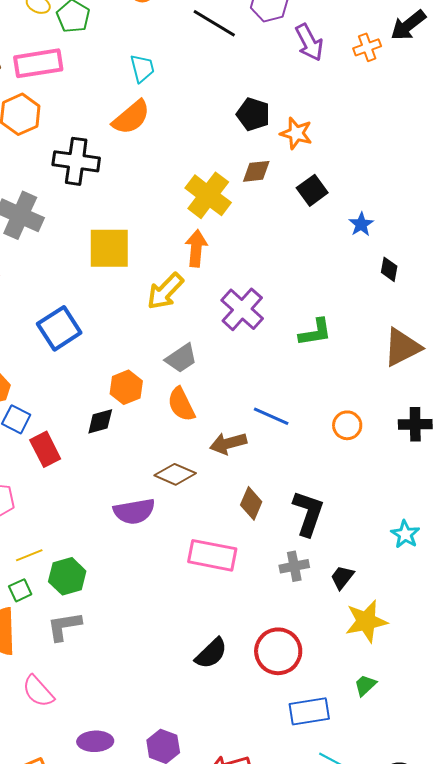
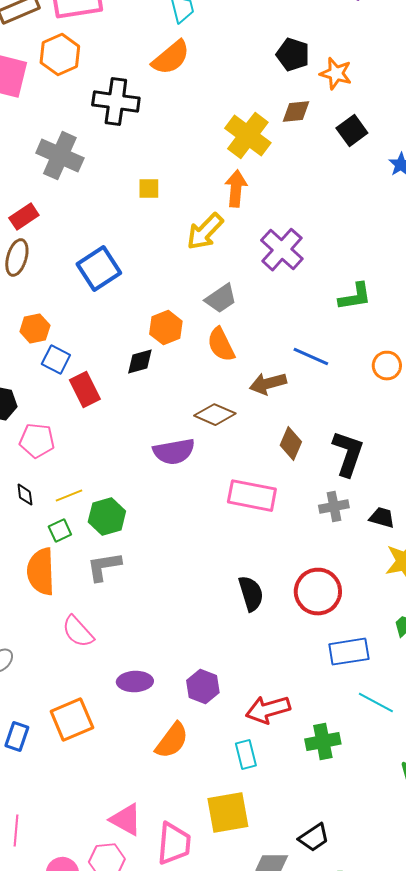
yellow square: (109, 248) -> (149, 189), size x0.5
green L-shape: (315, 332) -> (355, 297), moved
black trapezoid: (342, 577) -> (382, 518), turned 68
black semicircle: (211, 653) -> (251, 594), turned -63

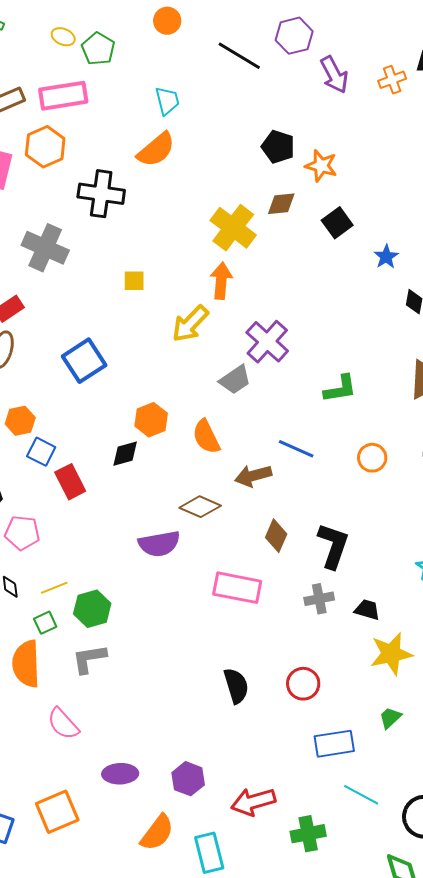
gray trapezoid: (221, 299) -> (235, 380), moved
red circle: (318, 592) -> (303, 684), size x0.7
cyan rectangle: (246, 755) -> (209, 853), moved, size x1.4

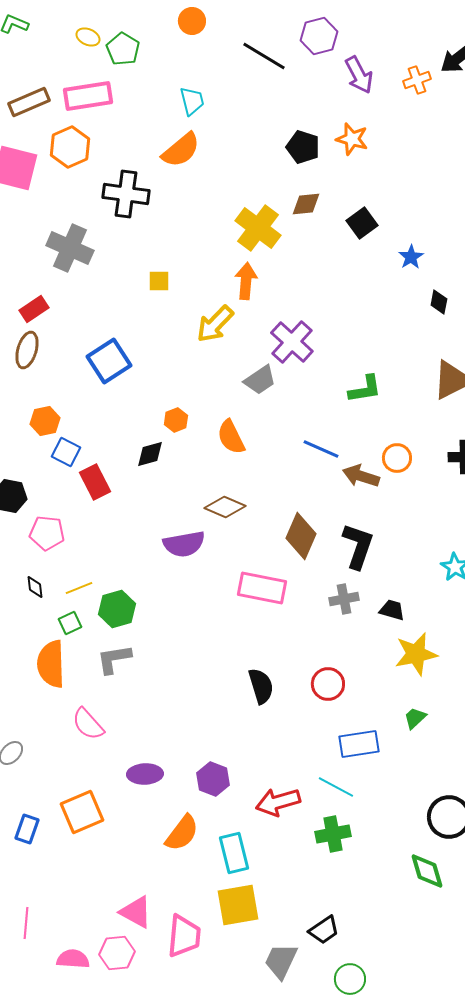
orange star: (321, 166) -> (352, 139), moved
orange hexagon: (151, 420) -> (176, 420), size x0.7
brown arrow: (253, 476) -> (361, 476), moved, turned 33
brown diamond: (276, 536) -> (301, 536), size x1.4
cyan line: (361, 795) -> (336, 787), moved

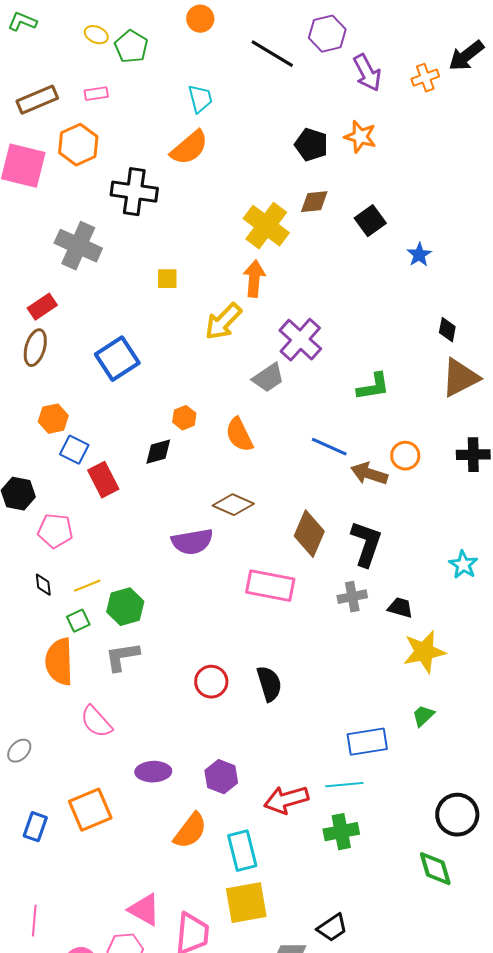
pink rectangle: (88, 96) -> (96, 94), size x0.5
black diamond: (439, 302) -> (447, 330), moved
red circle: (328, 684) -> (211, 682), moved
cyan line: (336, 787) -> (344, 785), turned -33

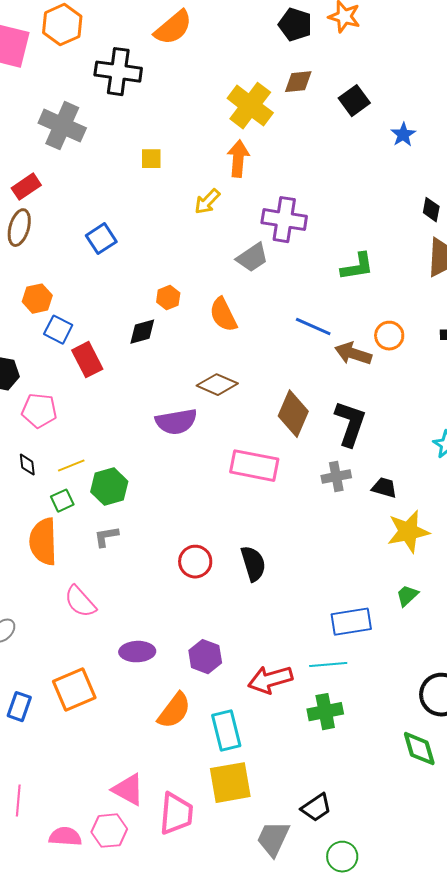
yellow arrow: (223, 322) -> (207, 202), size x0.7
purple cross: (300, 340) -> (284, 220), turned -33
blue square: (117, 359) -> (101, 239), size x0.7
gray L-shape: (122, 657) -> (106, 537), size x0.7

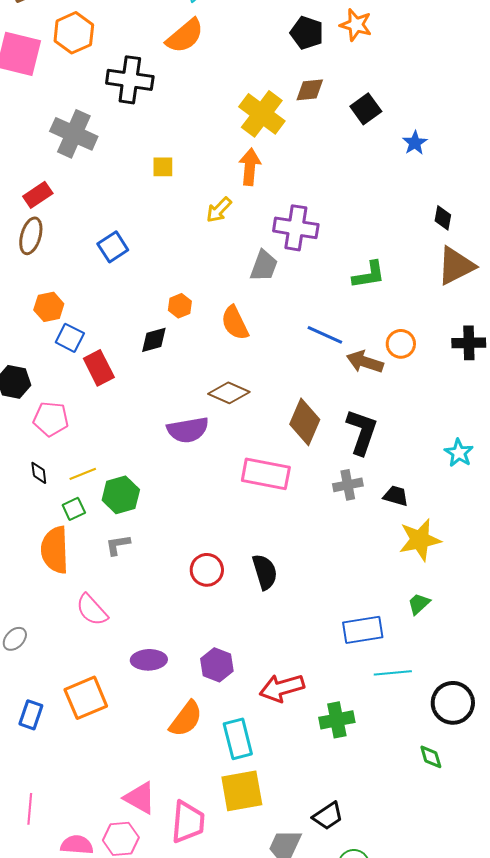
gray trapezoid: (252, 258) -> (264, 266), turned -36
cyan line: (328, 665) -> (393, 673), moved
green diamond: (419, 749) -> (431, 757), size x0.7

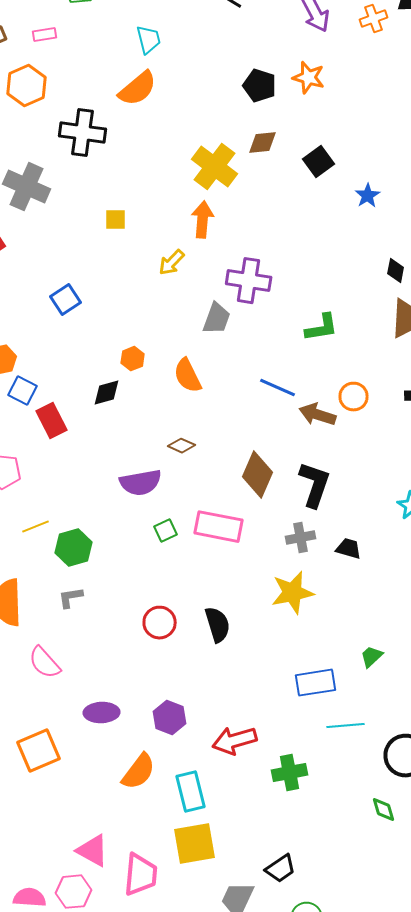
brown diamond: (229, 393) -> (182, 446), size x0.7
green square: (74, 509) -> (166, 531), moved
yellow star: (420, 540) -> (293, 593), moved

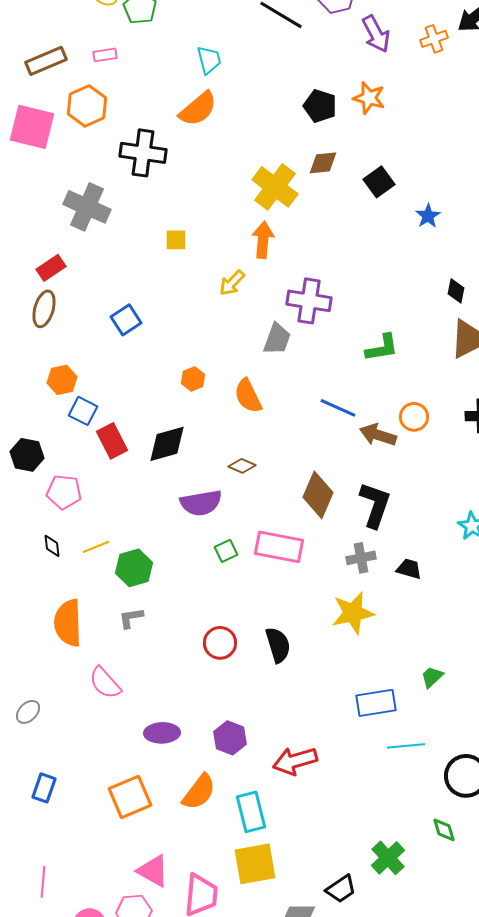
black diamond: (107, 393) -> (167, 444), moved, size x1.4
orange square: (39, 751) -> (130, 797), moved
green cross: (290, 773) -> (388, 858), moved, turned -32

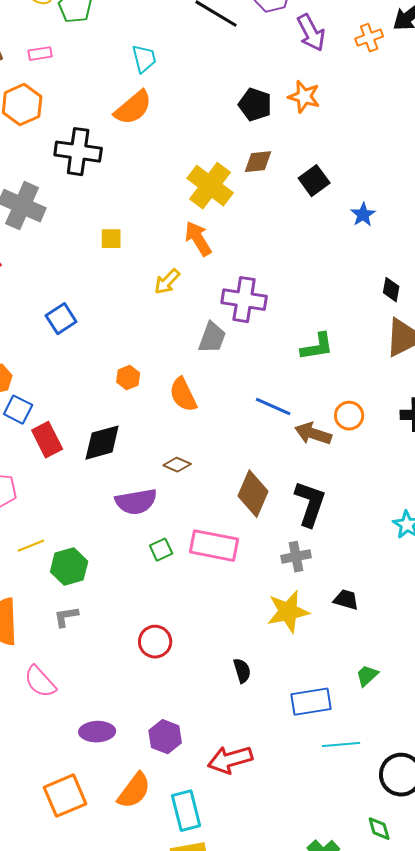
orange arrow: (263, 240) -> (198, 239), turned -36
black trapezoid: (409, 569) -> (346, 600), moved
black semicircle: (278, 645) -> (242, 671), moved, size x0.7

